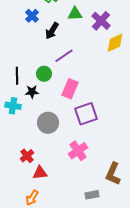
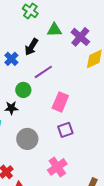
blue cross: (32, 16) -> (11, 59), moved
pink rectangle: (70, 89) -> (60, 102), moved
purple square: (86, 114) -> (65, 130), size x0.7

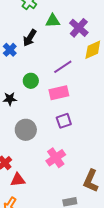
purple line: (43, 72) -> (63, 67), moved
green circle: (23, 90) -> (31, 81), moved
pink rectangle: (60, 102) -> (59, 93), turned 54

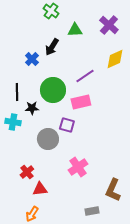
purple cross: (79, 28) -> (109, 25), moved
green circle: (31, 81) -> (53, 90), size x1.6
purple square: (64, 121) -> (67, 125), moved, turned 35

